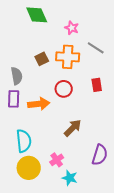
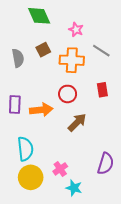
brown square: (42, 59) -> (43, 50), moved
gray semicircle: (17, 76) -> (18, 58), moved
brown arrow: (73, 128) -> (77, 122), moved

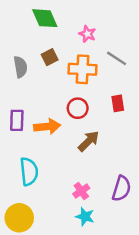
pink cross: (60, 169) -> (81, 191), moved
yellow circle: (31, 177) -> (19, 218), moved

